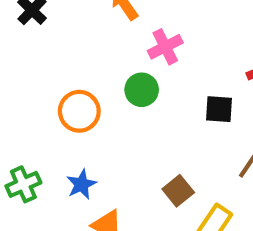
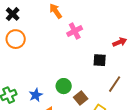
green circle: (142, 90) -> (64, 86), moved
orange circle: (79, 111) -> (16, 39), moved

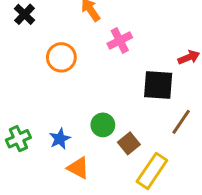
orange circle: (16, 39) -> (61, 57), moved
black square: (100, 60) -> (158, 85), size x1.5

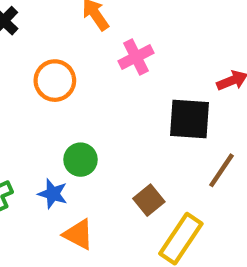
green circle: (103, 125) -> (80, 160), moved
blue star: (60, 139) -> (53, 194), turned -30

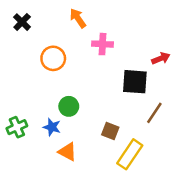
pink cross: (136, 57) -> (102, 44), turned 30
brown square: (149, 200) -> (110, 131), turned -30

